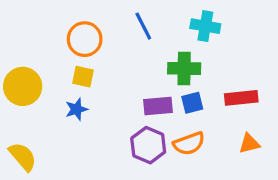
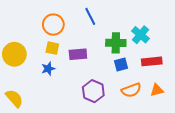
cyan cross: (205, 26) -> (140, 35), moved, turned 30
purple rectangle: (158, 106) -> (78, 54), moved
orange semicircle: (189, 144) -> (131, 90), moved

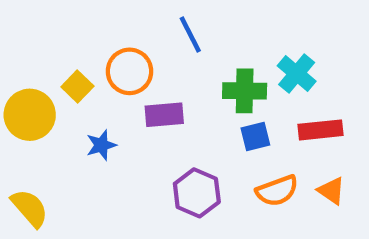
orange circle: (53, 25) -> (130, 71), moved
yellow square: (52, 48) -> (77, 87), moved, turned 32
orange triangle: (157, 90) -> (331, 191), turned 48

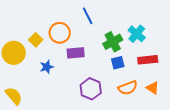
green cross: (245, 91) -> (113, 42), turned -30

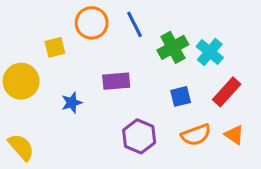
orange circle: (60, 33) -> (92, 23), moved
yellow square: (36, 40) -> (55, 47), moved, turned 32
green cross: (113, 42) -> (173, 47), moved
red rectangle: (148, 60) -> (227, 92), turned -42

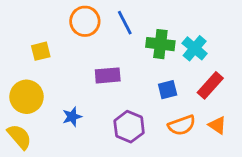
yellow square: (55, 47) -> (41, 51), moved
green cross: (173, 47) -> (160, 44), turned 36
yellow circle: (21, 81) -> (27, 97), moved
blue star: (72, 103) -> (72, 117), moved

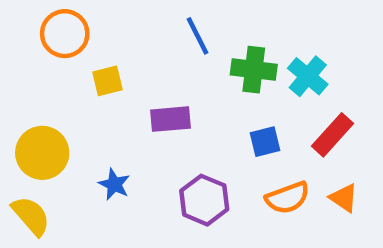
orange circle: (85, 21) -> (65, 34), moved
yellow square: (41, 51) -> (107, 81), moved
blue star: (72, 117) -> (114, 184), turned -30

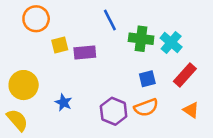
purple rectangle: (170, 119) -> (85, 53), moved
orange semicircle: (287, 198) -> (146, 108), moved

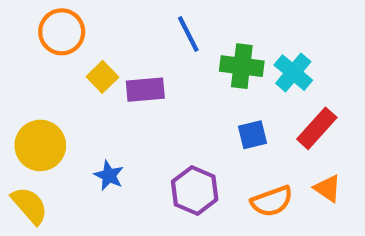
yellow square: (60, 45) -> (102, 77), turned -30
orange semicircle: (146, 108) -> (272, 201), moved

